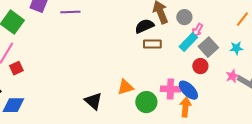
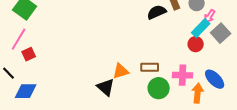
brown rectangle: (152, 44) -> (150, 67), moved
red circle: (200, 66) -> (196, 44), moved
orange triangle: (125, 87) -> (121, 71), moved
blue ellipse: (188, 90) -> (215, 79), moved

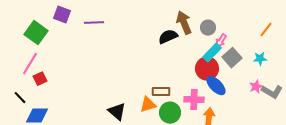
red circle: (196, 44) -> (207, 69), size x1.5
orange triangle: (121, 71) -> (148, 105), moved
blue ellipse: (215, 79) -> (216, 86), moved

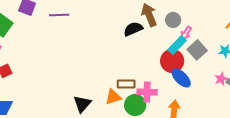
pink cross: (194, 100) -> (147, 92), moved
black triangle: (117, 112) -> (82, 104), turned 30

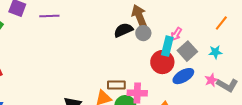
gray circle: (173, 20) -> (143, 33), moved
cyan rectangle: (177, 45) -> (167, 46), turned -30
blue ellipse: (181, 78) -> (183, 76), moved, turned -75

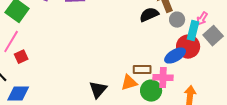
gray circle: (143, 33) -> (177, 20), moved
blue ellipse: (183, 76) -> (175, 56), moved

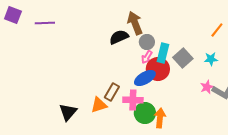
pink arrow: (202, 19) -> (147, 57), moved
brown rectangle: (142, 70) -> (112, 92), turned -60
green circle: (151, 91) -> (145, 113), moved

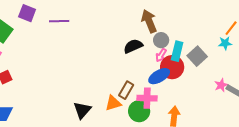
black semicircle: (119, 37) -> (133, 46), moved
cyan star: (211, 59) -> (225, 43), moved
green circle: (145, 113) -> (139, 111), moved

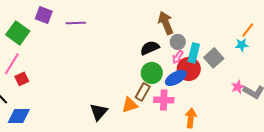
green circle: (139, 111) -> (152, 73), moved

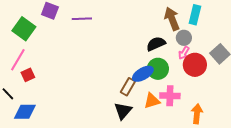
cyan rectangle: (194, 53) -> (195, 15), moved
blue ellipse: (176, 78) -> (143, 74), moved
brown rectangle: (143, 92) -> (128, 87), moved
orange triangle: (130, 105) -> (152, 101), moved
black triangle: (99, 112) -> (123, 111), moved

